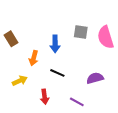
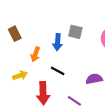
gray square: (81, 32) -> (75, 32), moved
red arrow: (45, 97) -> (43, 93), size x1.5

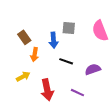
brown rectangle: (15, 34) -> (24, 37), moved
black line: (58, 71) -> (66, 61), moved

